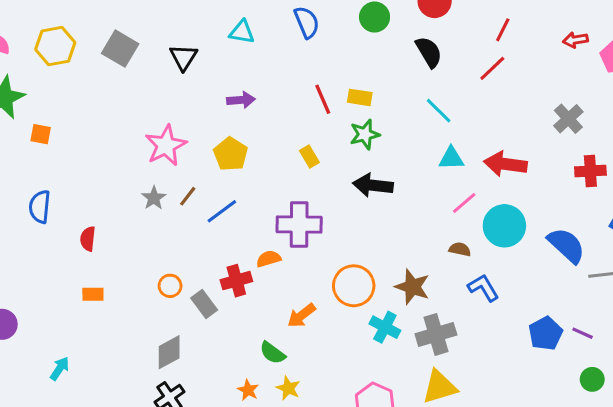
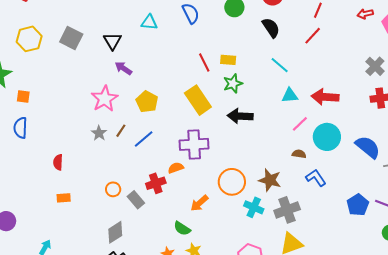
purple arrow: (241, 100) -> (123, 68), moved, turned -138
gray cross: (568, 119) -> (375, 66), moved
yellow rectangle: (309, 156) -> (198, 100), size x2.0
blue semicircle: (40, 207) -> (20, 128), moved

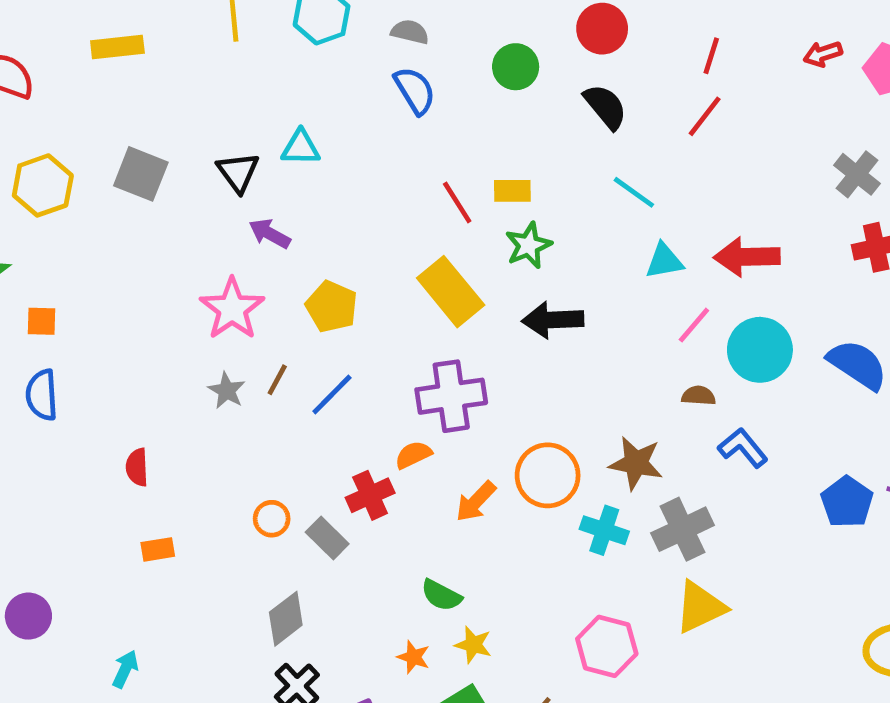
cyan triangle: (149, 22) -> (301, 148), moved
orange arrow: (199, 203) -> (476, 502), moved

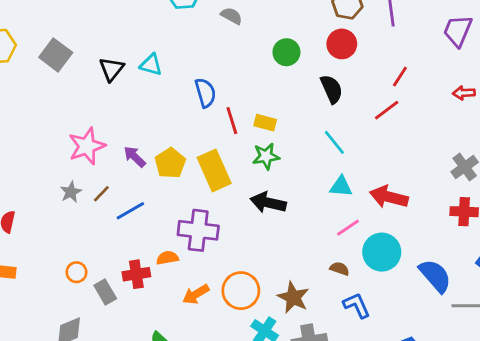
blue semicircle: (415, 91) -> (205, 93), moved
purple arrow: (270, 234) -> (135, 157), moved
yellow pentagon: (332, 307) -> (170, 163), moved

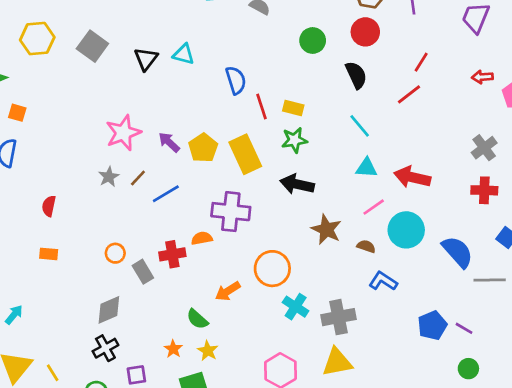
orange arrow: (196, 294) -> (228, 291), moved
brown star: (293, 297) -> (326, 229), moved
blue L-shape: (357, 305) -> (383, 281), turned -32

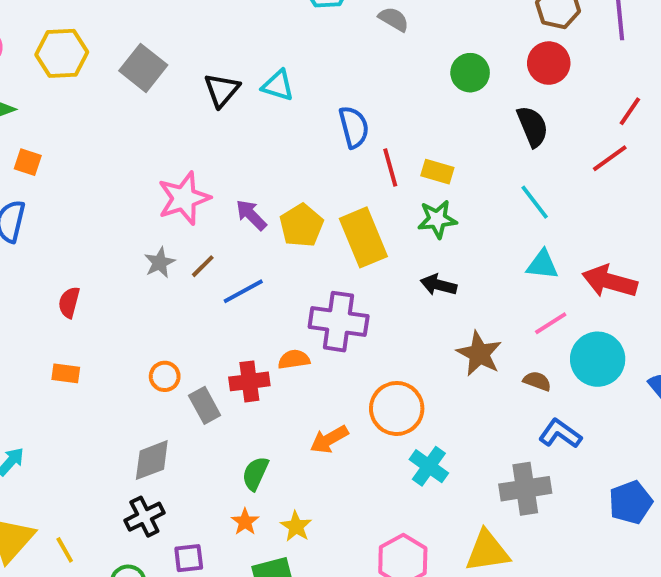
black arrow: (297, 184) -> (439, 285), size x0.7
gray cross: (339, 317) -> (525, 489), moved
green semicircle: (197, 319) -> (255, 473), moved, turned 70

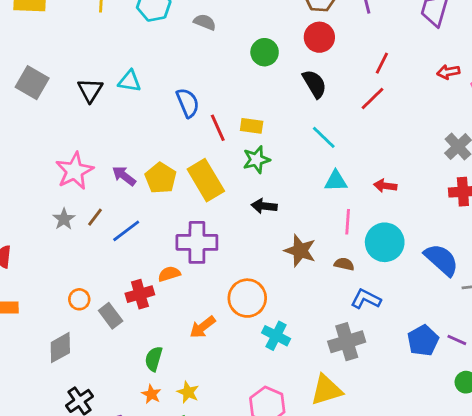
red arrow: (610, 281) -> (385, 186), size x0.6
pink line: (551, 323) -> (348, 222), turned -45
gray diamond: (152, 460) -> (60, 348), moved

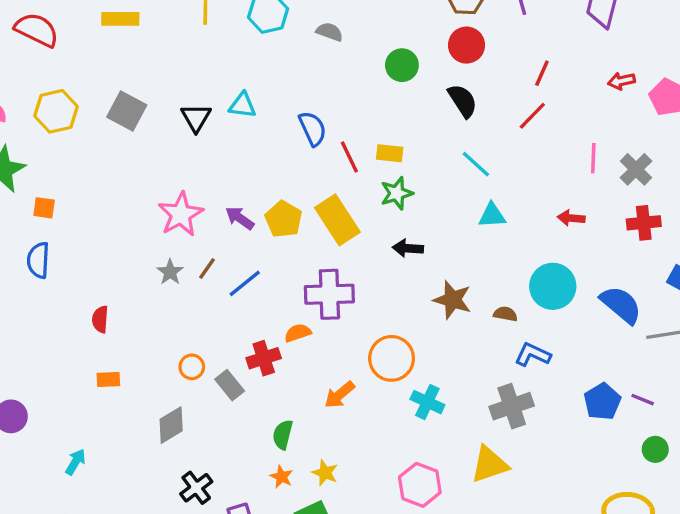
red arrow: (385, 186) -> (571, 218), moved
pink line: (348, 222) -> (593, 158), moved

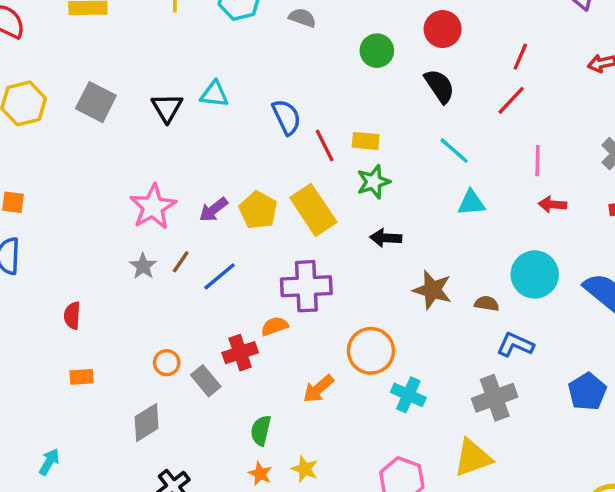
pink line: (593, 158) -> (537, 161), moved
purple arrow: (240, 218) -> (213, 210), turned -72

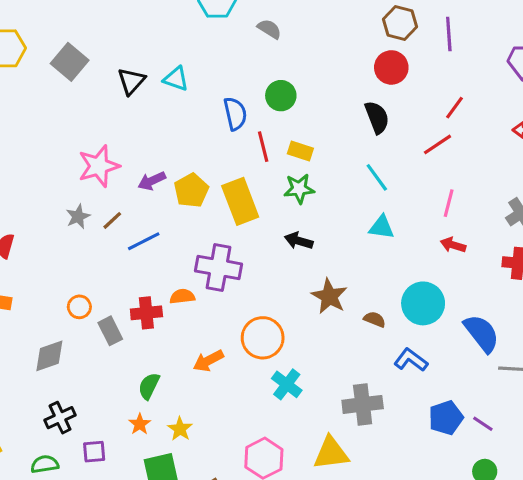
green circle: (377, 51) -> (281, 96), moved
blue L-shape: (515, 345) -> (411, 360), moved

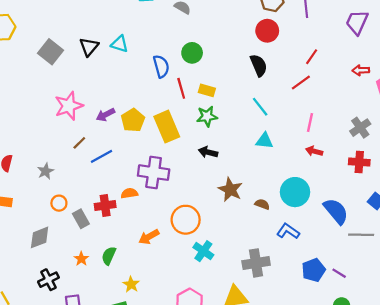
gray square: (70, 62) -> (50, 52), moved
gray star: (78, 217) -> (46, 171), moved
orange star: (140, 424) -> (81, 259), moved

